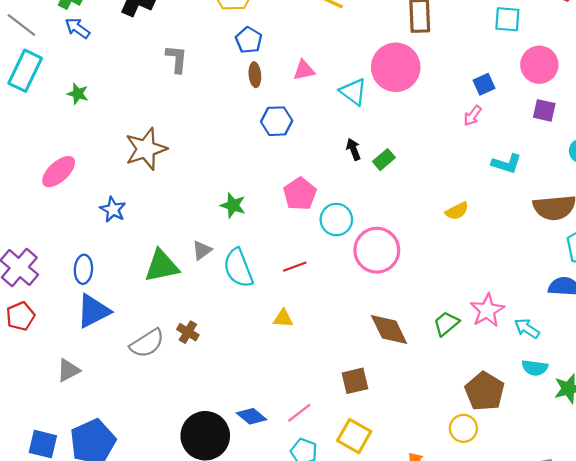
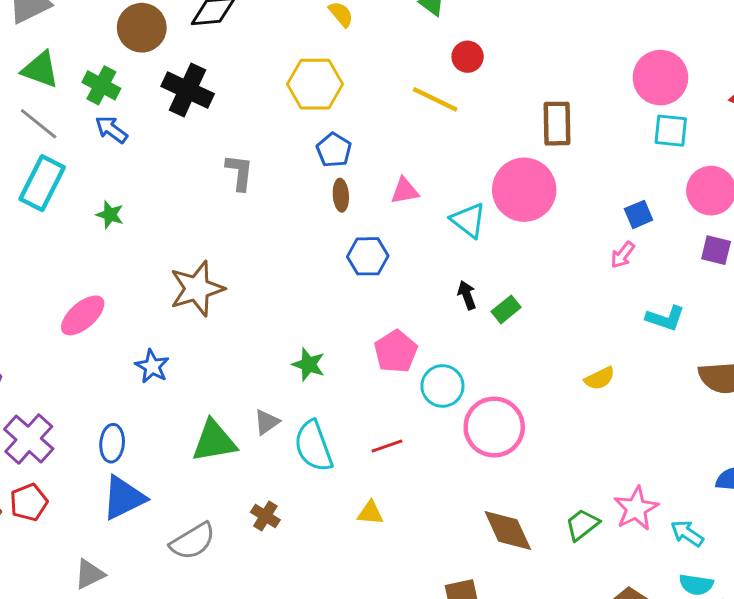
brown cross: (188, 332) -> (265, 516), moved

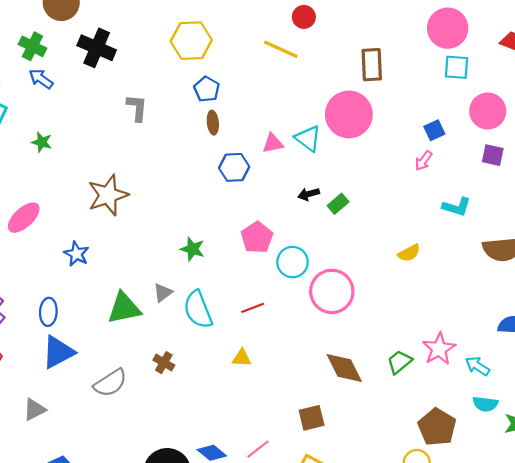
pink triangle: (405, 191) -> (273, 143), moved
black arrow: (467, 295) -> (309, 194), turned -84

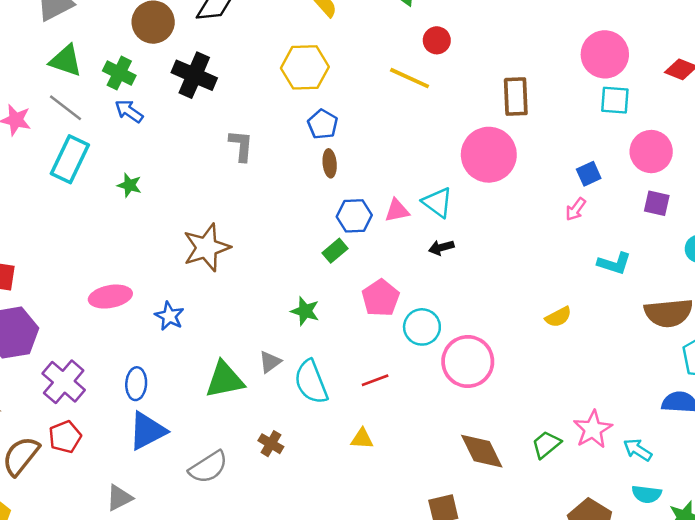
cyan triangle: (308, 138) -> (437, 202), moved
pink triangle: (273, 143) -> (397, 211), moved
green rectangle: (338, 204) -> (335, 251), moved
pink ellipse: (24, 218) -> (110, 297), moved, turned 32

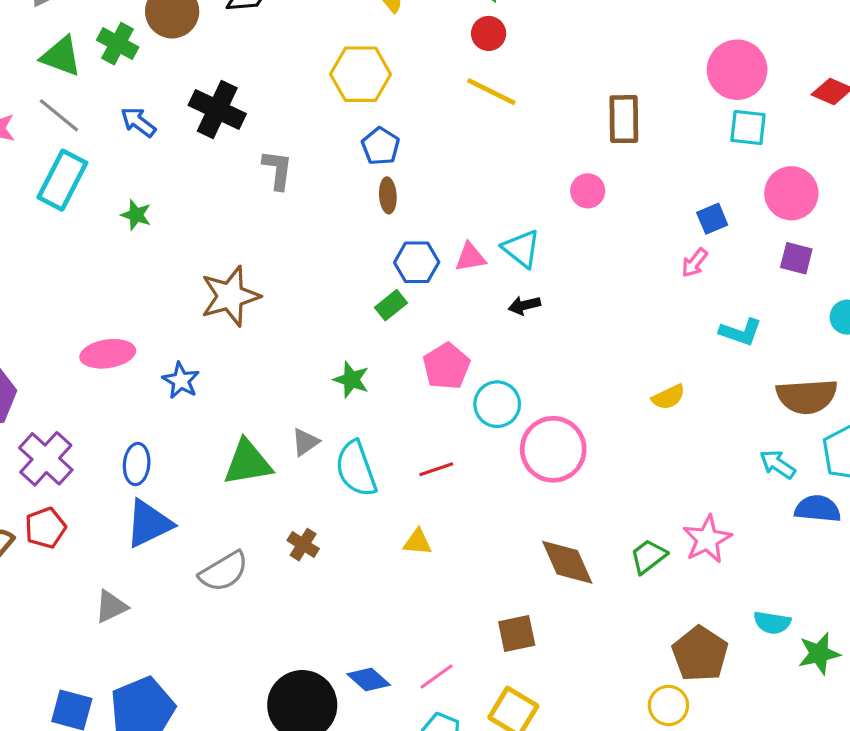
red circle: (437, 40) -> (489, 33), moved
green cross: (119, 73) -> (118, 44), moved
black cross: (194, 75) -> (217, 110), moved
pink circle: (489, 155) -> (588, 191), size x0.5
cyan arrow: (638, 450) -> (778, 464), moved

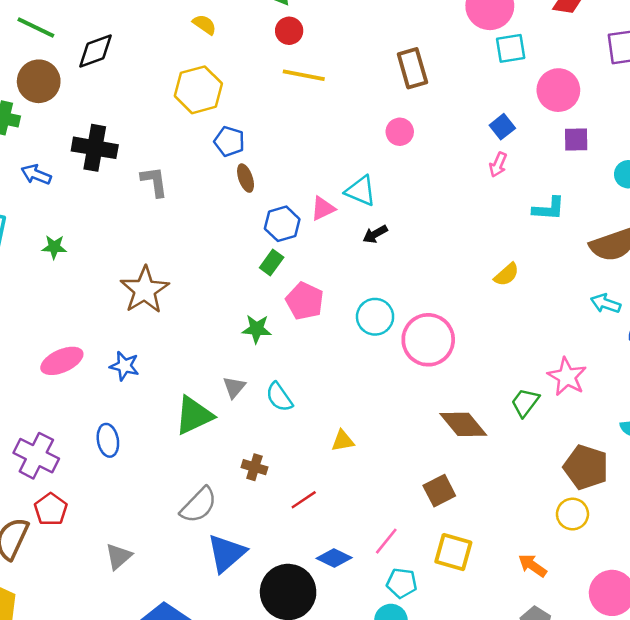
pink pentagon: (446, 366) -> (305, 301), moved
cyan semicircle: (356, 469) -> (279, 397), size x0.7
red line: (436, 469) -> (304, 500), moved
blue triangle: (149, 524) -> (226, 553), moved

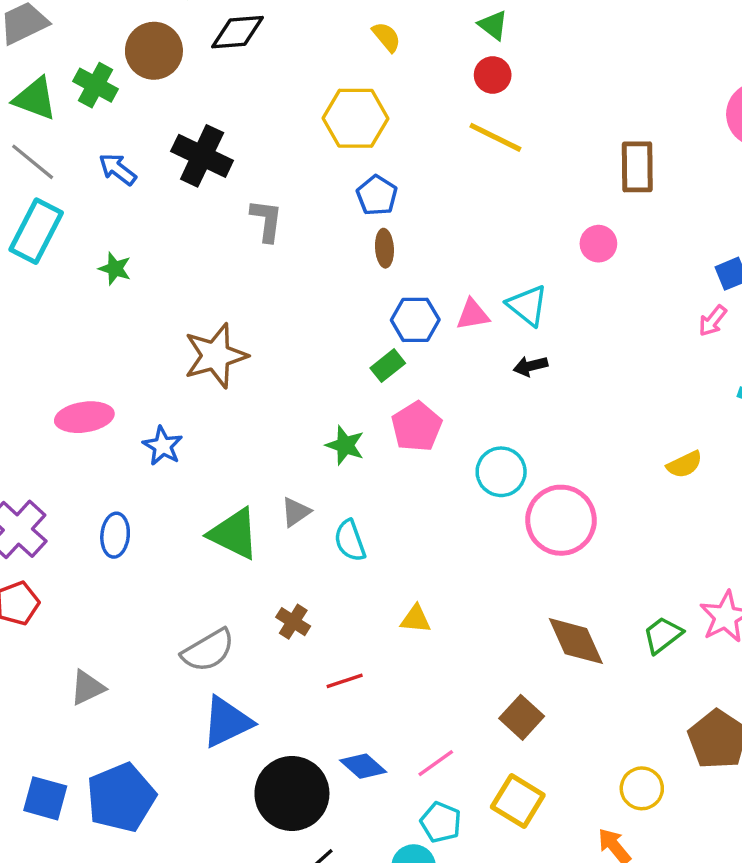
green triangle: (194, 415) -> (234, 534), turned 36
brown square: (439, 491) -> (522, 717), turned -36
yellow circle: (572, 514) -> (642, 788), moved

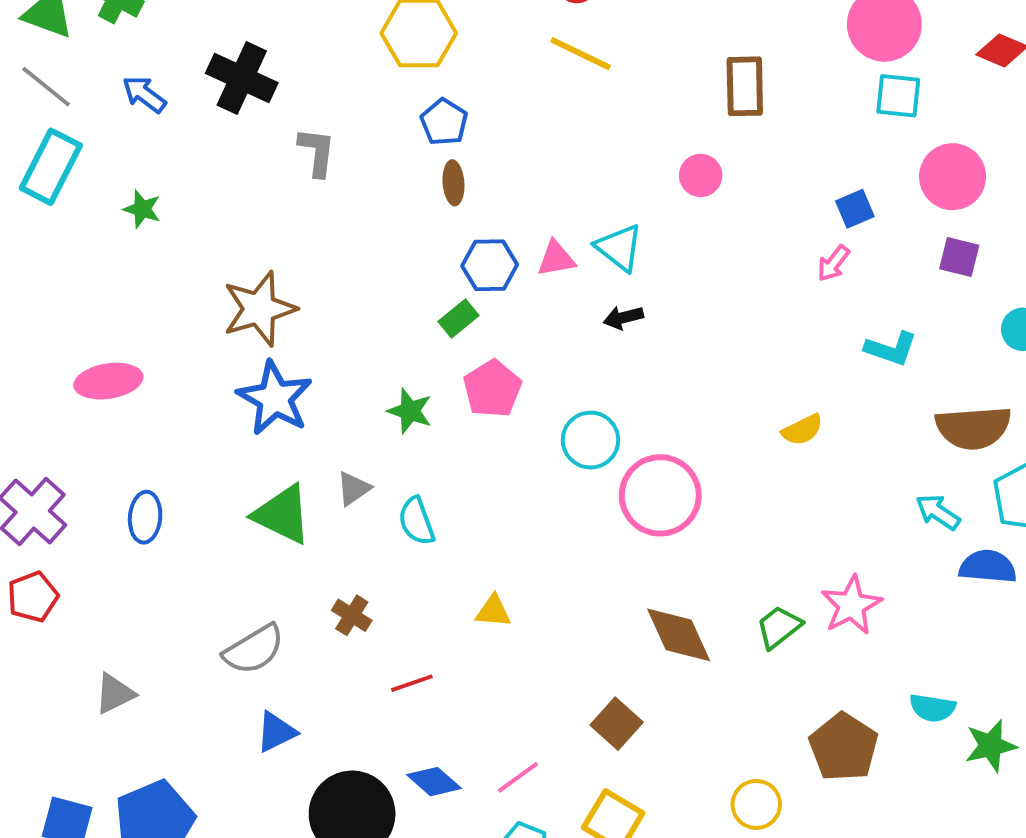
blue star: (163, 446) -> (275, 398), moved, size x1.6
blue triangle: (227, 722) -> (276, 732), size x0.7

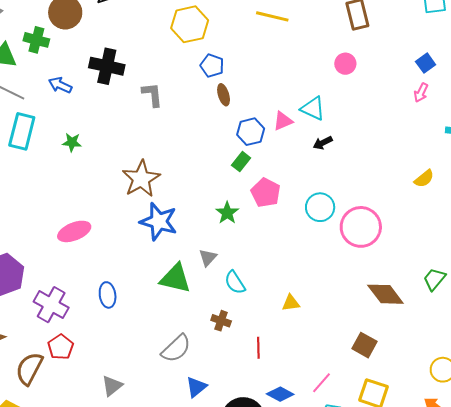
green star: (410, 411) -> (227, 213), turned 30
cyan semicircle: (416, 521) -> (235, 282), moved
red line: (412, 683) -> (258, 348), turned -60

